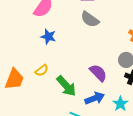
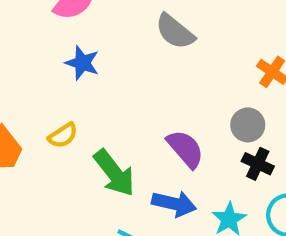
blue arrow: (95, 98) -> (174, 204), turned 30

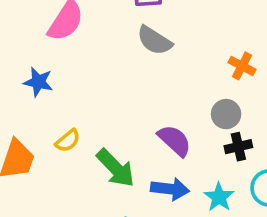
blue star: (82, 63) -> (38, 82), moved
black cross: (258, 164) -> (238, 147), turned -32

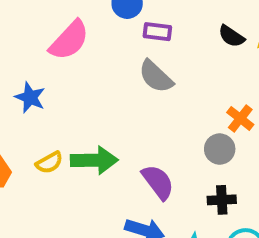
gray circle: (226, 114) -> (220, 149), moved
green arrow: (116, 168) -> (94, 160), moved, turned -57

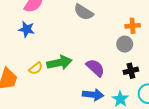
blue star: (30, 97) -> (27, 29), moved
orange cross: (240, 118) -> (133, 26), turned -32

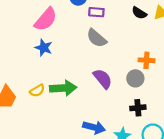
blue star: (27, 29) -> (44, 48), moved
purple semicircle: (95, 68) -> (103, 79), moved

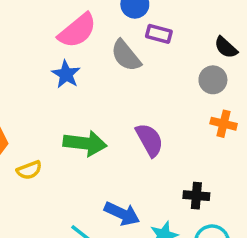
gray semicircle: (97, 38) -> (126, 56), moved
gray circle: (135, 78) -> (213, 80), moved
yellow semicircle: (37, 91) -> (29, 170), moved

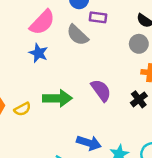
yellow semicircle: (29, 170) -> (22, 109), moved
black cross: (196, 196) -> (139, 99), moved, turned -35

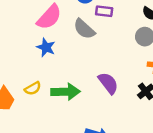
yellow semicircle: (22, 109) -> (33, 88), moved

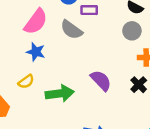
yellow semicircle: (33, 88) -> (26, 82), moved

